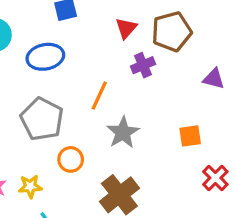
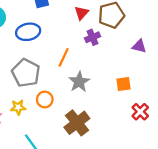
yellow star: (30, 186) -> (18, 107), moved

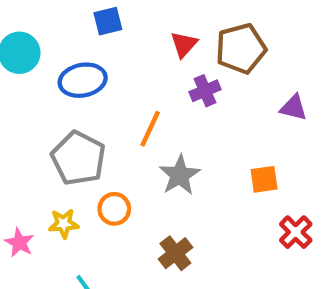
brown cross: (77, 123) -> (175, 253), size x0.7

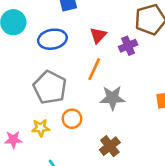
red triangle: (184, 44) -> (98, 35), moved
gray star: (180, 175) -> (112, 98), turned 30
pink star: (19, 243) -> (13, 140), turned -30

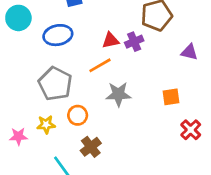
red triangle: (98, 35) -> (110, 40), moved, turned 36
orange line: (94, 69) -> (100, 65), turned 35
brown cross: (110, 146) -> (91, 147), moved

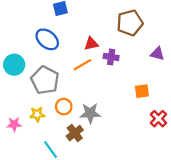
cyan circle: (18, 18) -> (14, 65), moved
blue ellipse: (58, 35) -> (47, 39), turned 50
purple cross: (134, 42) -> (111, 57), moved, turned 32
gray star: (118, 94) -> (90, 113), moved

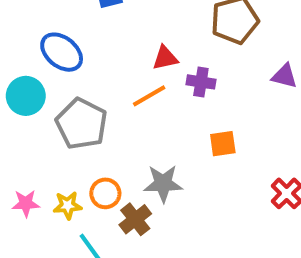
blue ellipse: (47, 39) -> (62, 52), moved
orange square: (142, 91) -> (223, 144), moved
orange circle: (64, 107) -> (105, 193), moved
yellow star: (37, 114) -> (68, 205), moved

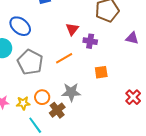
red triangle: (165, 58) -> (72, 29), turned -40
orange line: (149, 96) -> (64, 58), moved

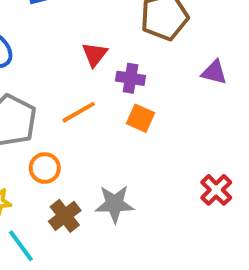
orange square: (101, 72) -> (140, 118), moved, turned 32
gray star: (71, 92) -> (115, 204), moved
orange circle: (42, 97) -> (45, 168), moved

